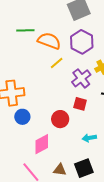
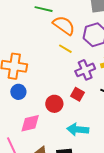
yellow line: (57, 63) -> (65, 49), turned 56
cyan arrow: (89, 138) -> (78, 129), size x1.5

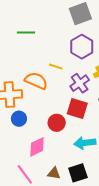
orange semicircle: (64, 25) -> (36, 81), moved
red square: (78, 94) -> (77, 109), size x1.5

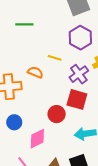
orange semicircle: (36, 81) -> (35, 72), size x0.7
blue circle: (19, 119) -> (14, 122), moved

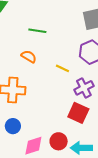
orange semicircle: (35, 72) -> (29, 56), moved
red circle: (57, 114) -> (59, 141), moved

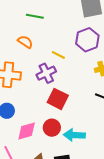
purple cross: (84, 88) -> (46, 73), moved
red square: (78, 113) -> (58, 99), moved

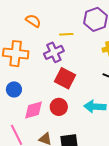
yellow line: (58, 55) -> (66, 34), turned -32
cyan arrow: (74, 135) -> (95, 107), moved

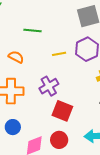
orange semicircle: (33, 21) -> (16, 57), moved
yellow line: (66, 34) -> (59, 54), moved

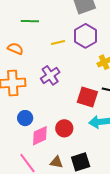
red square: (62, 111) -> (87, 97), moved
blue circle: (13, 127) -> (25, 118), moved

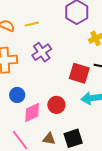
yellow line: (58, 43) -> (32, 24), moved

